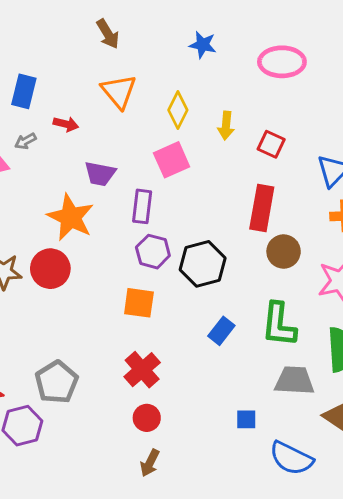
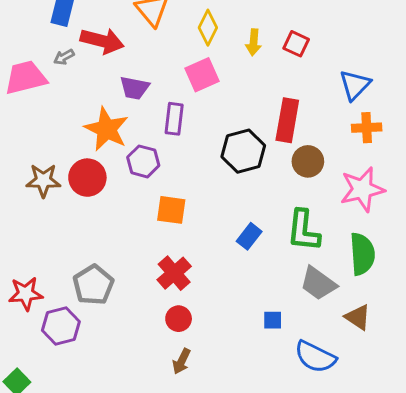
red arrow: (66, 124) -> (102, 41), size x1.8
red square: (271, 144) -> (296, 44), moved
purple hexagon: (153, 252) -> (143, 161), moved
black hexagon: (203, 264) -> (243, 151), moved
gray trapezoid: (294, 381) -> (318, 283), turned -147

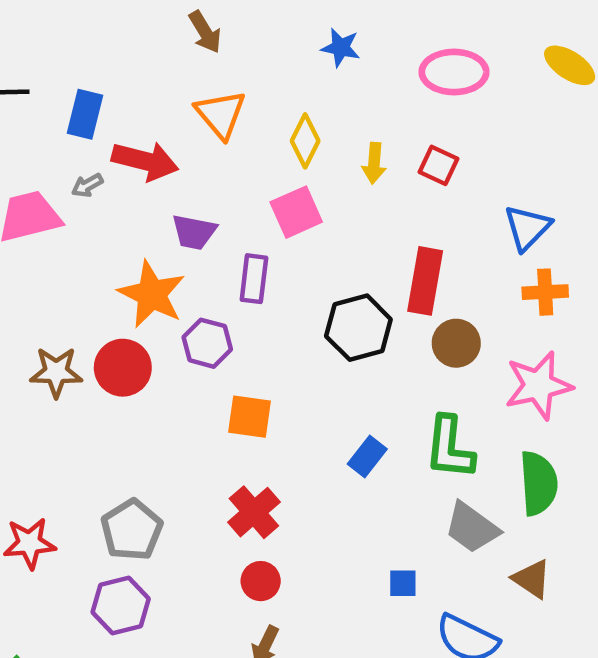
purple hexagon: (61, 326) -> (121, 606), moved

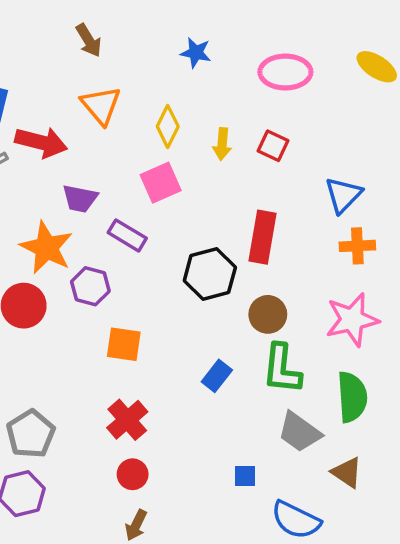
purple rectangle: (254, 279) -> (127, 235), turned -66
brown circle: (456, 343) -> (268, 314), moved

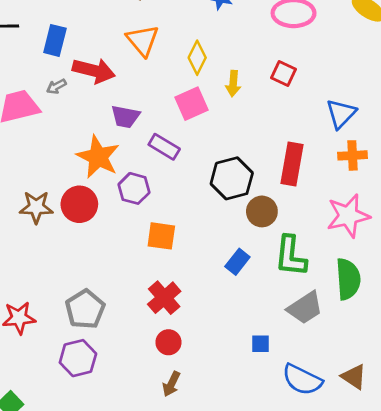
yellow arrow: (222, 144) -> (233, 84), moved
red rectangle: (263, 237) -> (292, 164), moved
brown circle: (268, 314) -> (262, 211), moved
gray trapezoid: (299, 432) -> (305, 308), turned -69
brown triangle: (347, 473) -> (354, 377), moved

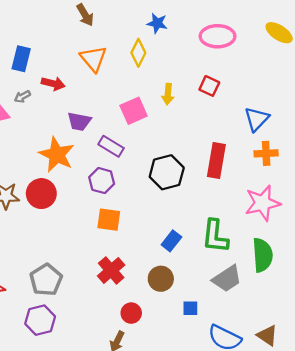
yellow diamond: (197, 58) -> (138, 53), moved
red arrow: (94, 71) -> (53, 84), size x0.7
purple hexagon: (134, 188) -> (102, 181), moved
brown circle: (262, 211) -> (161, 279), moved
red circle: (168, 342) -> (131, 313), moved

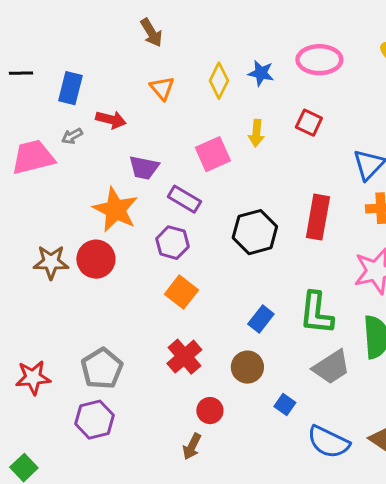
blue star: (157, 23) -> (261, 73), moved
orange triangle: (93, 59) -> (162, 88), size x0.7
orange square: (109, 220) -> (181, 292), turned 30
blue square: (190, 308) -> (285, 405), turned 35

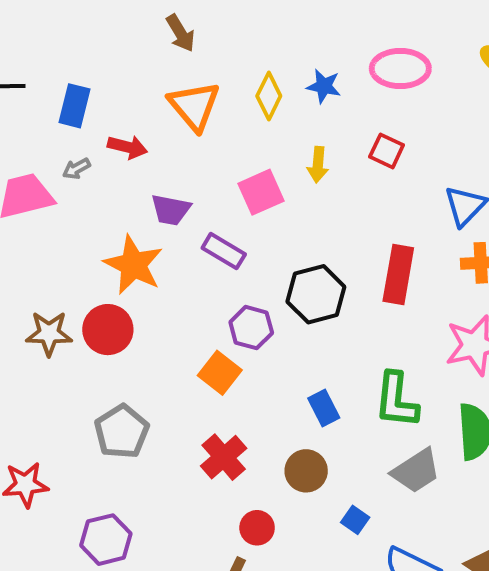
orange triangle: (162, 88) -> (194, 106), size x1.6
purple hexagon: (172, 243) -> (251, 328), moved
blue rectangle: (261, 319) -> (324, 408), turned -65
gray pentagon: (102, 369) -> (122, 432), moved

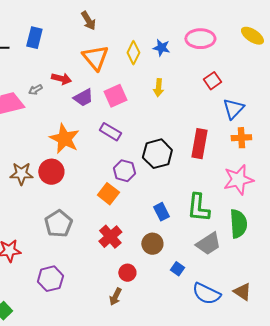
blue rectangle: (75, 106) -> (34, 38), moved
red square: (387, 151) -> (212, 81), moved, turned 30
pink square: (261, 192) -> (115, 96), moved
purple trapezoid: (171, 210) -> (83, 98), moved, turned -40

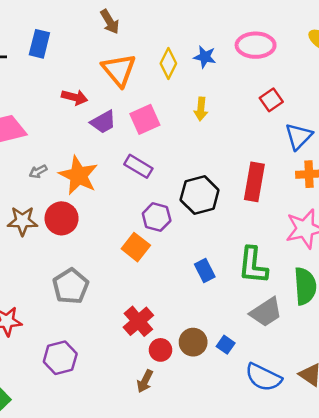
gray arrow: (35, 90) -> (38, 172), moved
red cross: (110, 237) -> (138, 321), moved
brown circle: (152, 244) -> (193, 342), moved

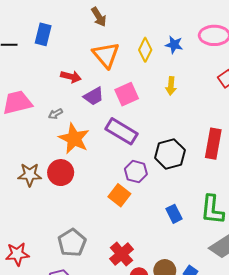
purple rectangle: (138, 166) -> (121, 131), size x1.4
gray arrow: (38, 172) -> (55, 114), moved
gray pentagon: (71, 286) -> (72, 243), moved

